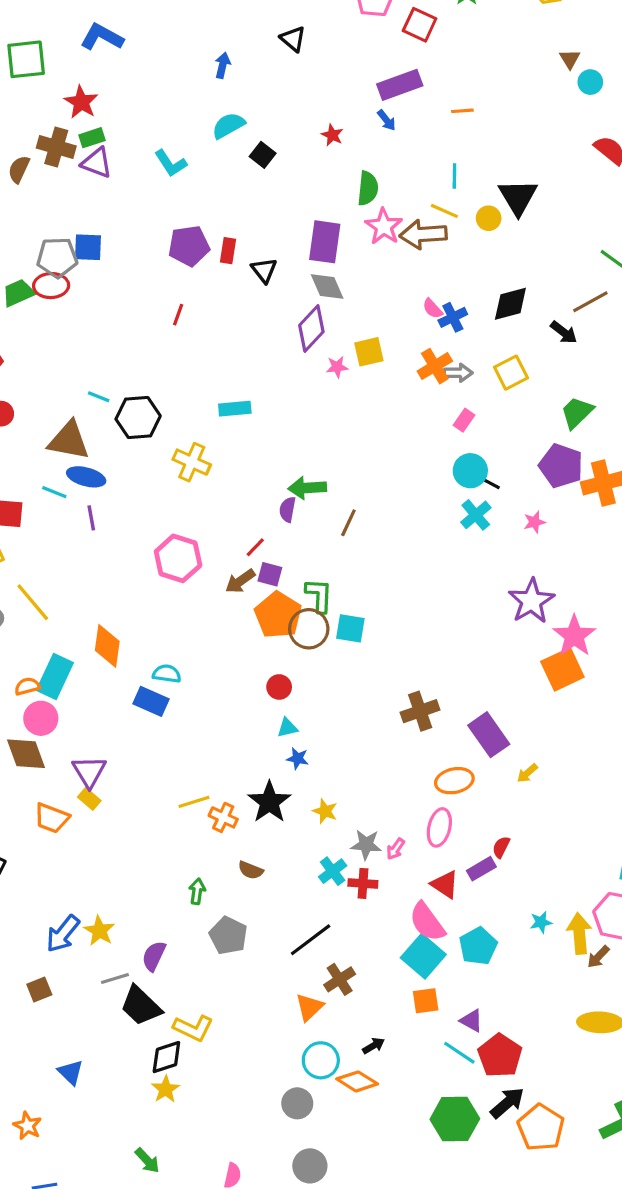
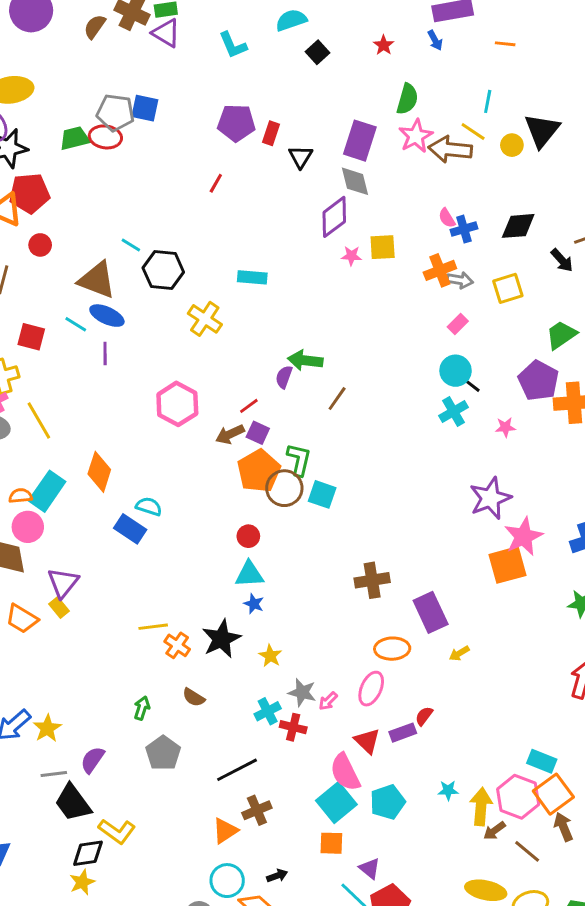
cyan triangle: (287, 728) -> (249, 574), size x1.5

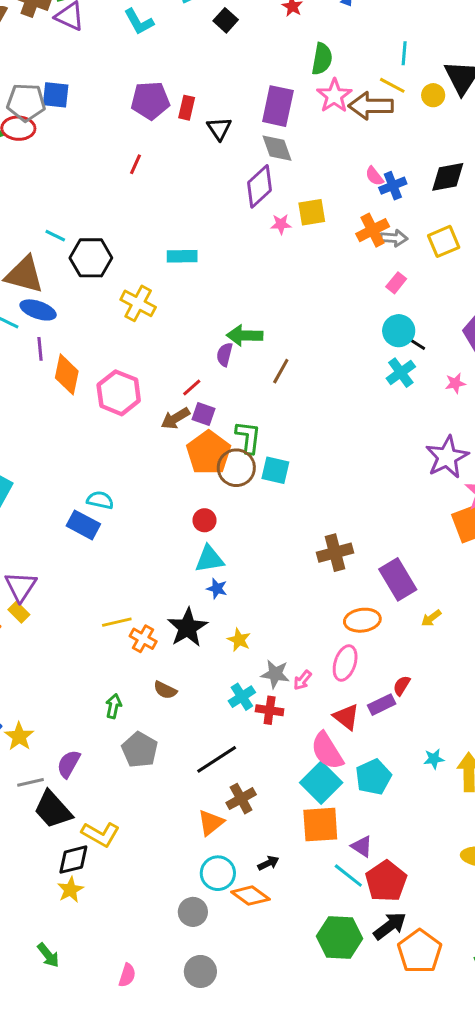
orange diamond: (99, 472) -> (67, 374), moved
orange square: (331, 843) -> (320, 825), size x1.5

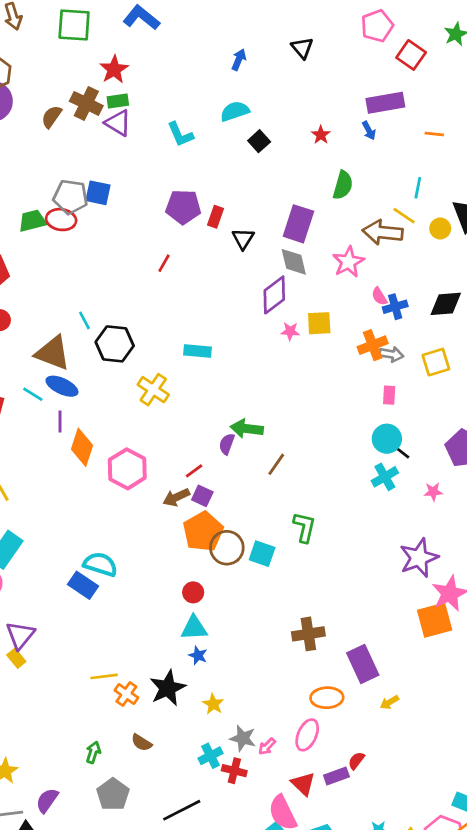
pink star: (334, 96) -> (348, 262), moved
cyan line: (55, 236) -> (85, 320), turned 30
pink rectangle: (396, 283) -> (389, 395), turned -42
green L-shape: (248, 437) -> (304, 527), moved
cyan semicircle: (100, 500) -> (100, 564), size x1.4

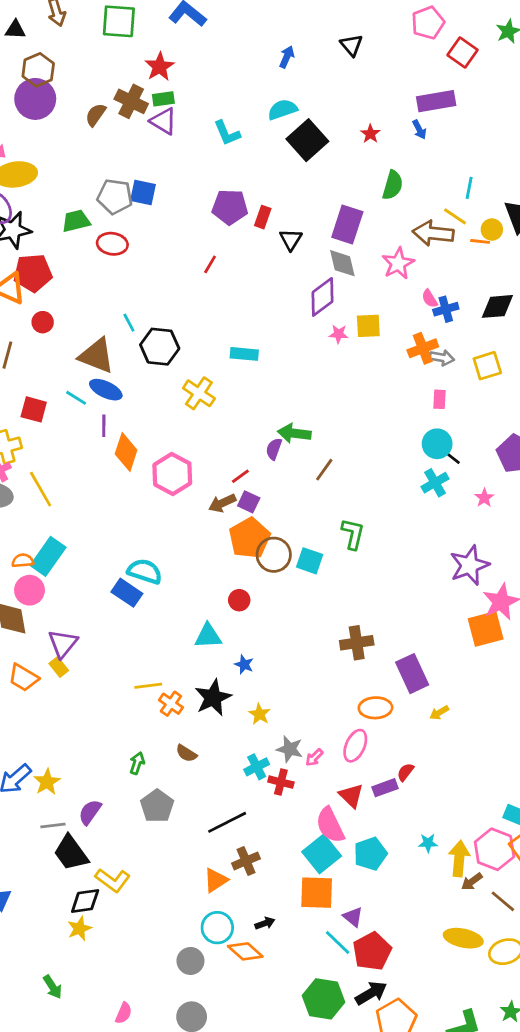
orange line: (434, 134) -> (480, 241), moved
black square: (259, 141) -> (307, 140), size x1.8
red ellipse: (61, 220) -> (112, 244), moved
pink star: (433, 492) -> (484, 498), turned -30
cyan triangle: (194, 628) -> (208, 636), moved

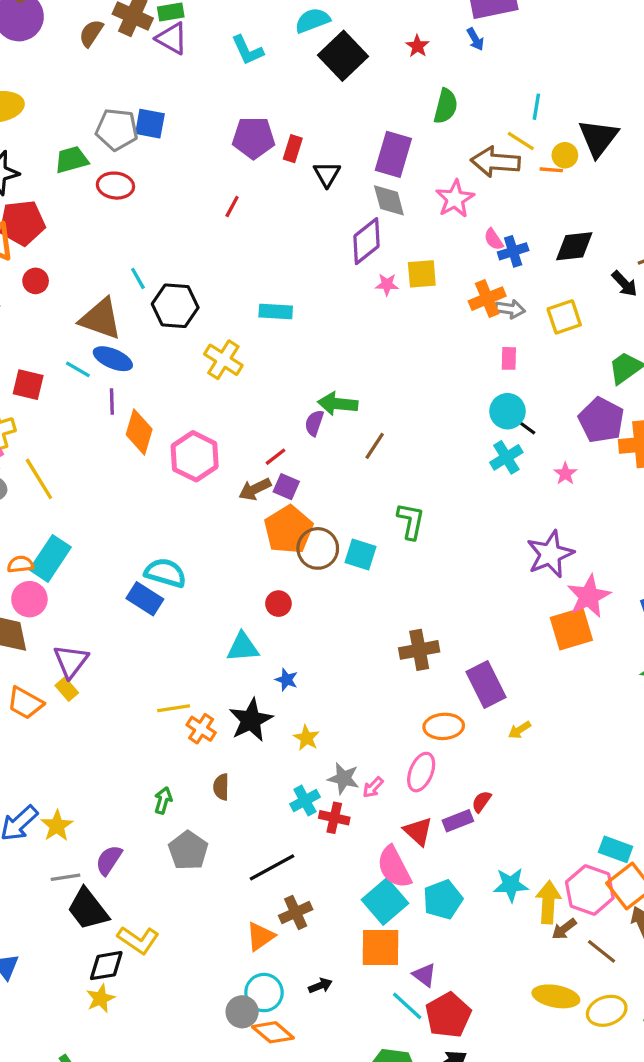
brown semicircle: (186, 753) -> (221, 787), turned 60
cyan star: (428, 843) -> (511, 885), size x1.5
orange diamond: (245, 951) -> (273, 1032), moved
gray circle: (190, 961) -> (242, 1012), moved

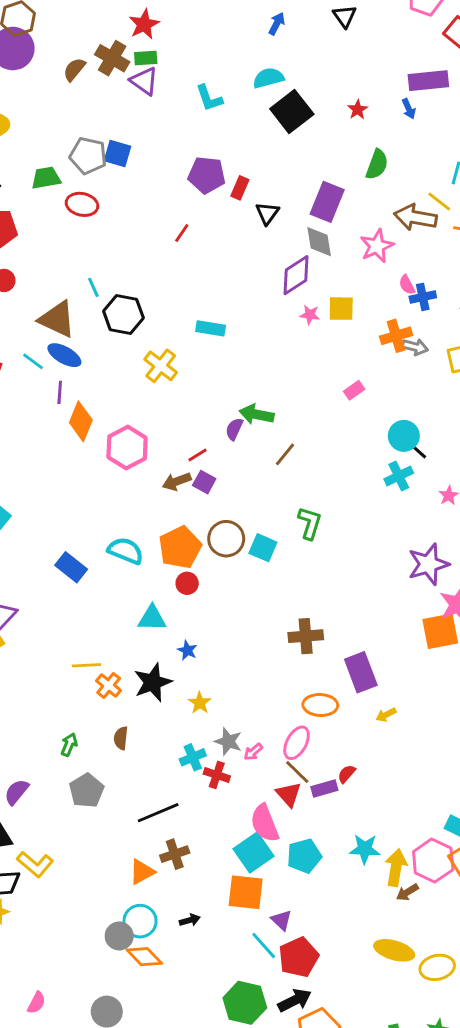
pink rectangle: (509, 358) -> (354, 390), moved, turned 48
orange pentagon: (288, 530) -> (180, 547), moved
cyan semicircle: (165, 573) -> (126, 551), moved
brown line: (602, 951) -> (297, 772), moved

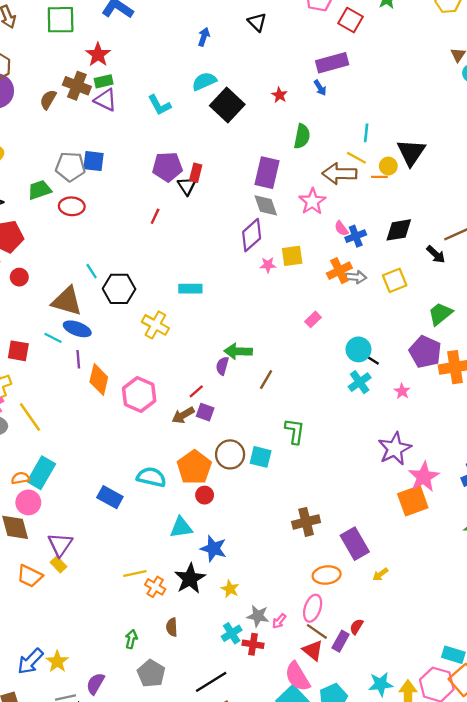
black triangle: (267, 213) -> (187, 186), moved
blue star: (187, 650) -> (213, 549), size x1.6
purple rectangle: (324, 789) -> (341, 641), turned -36

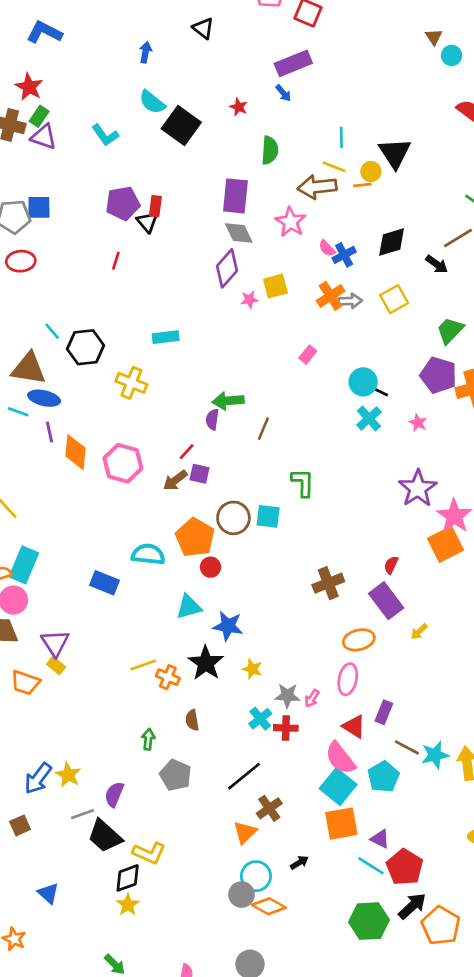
green rectangle: (104, 81) -> (39, 116), turned -36
cyan semicircle: (204, 81) -> (152, 102), turned -110
red semicircle: (356, 627) -> (391, 565), moved
brown line: (317, 631) -> (407, 747), moved

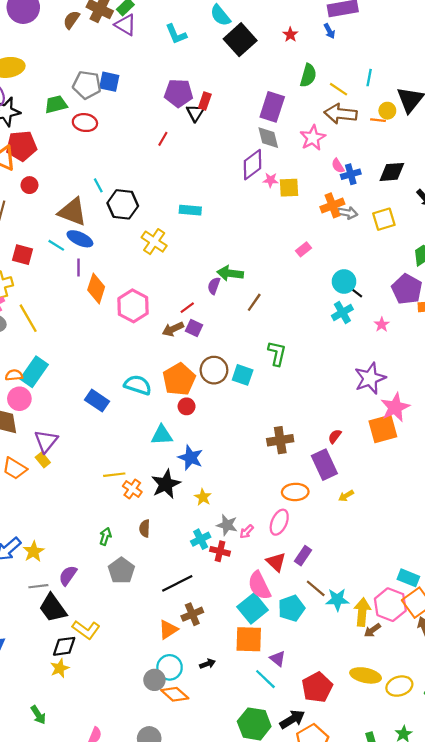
yellow line: (334, 167) -> (339, 89), moved
pink star: (249, 300) -> (271, 180), moved
red pentagon: (405, 867) -> (317, 687), moved

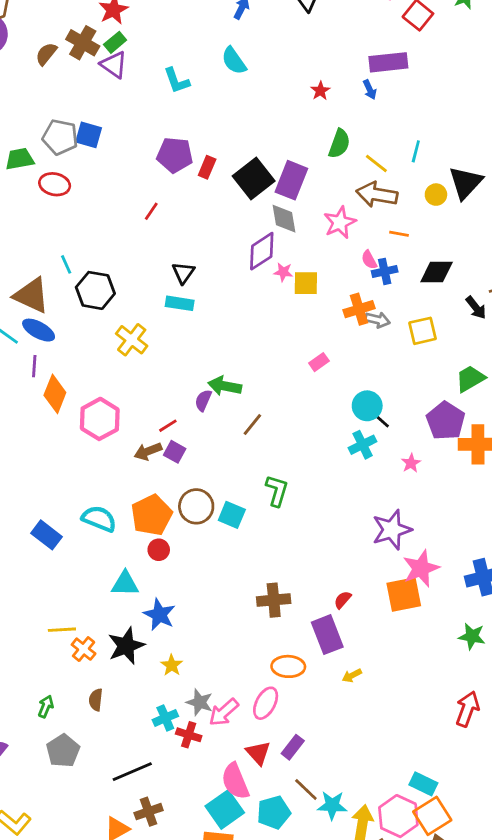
black square: (240, 40) -> (254, 178), moved
black triangle: (195, 113) -> (183, 273), moved
orange line: (378, 120) -> (399, 234), moved
pink arrow: (247, 532) -> (224, 712), size x1.6

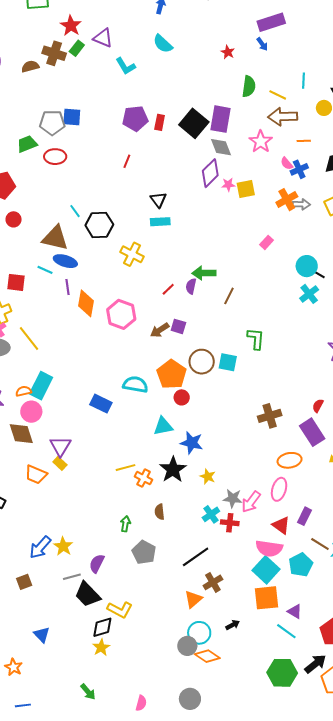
brown semicircle: (46, 54) -> (30, 66), turned 48
purple triangle: (114, 65) -> (103, 38), moved
red line: (168, 426) -> (168, 289), moved
pink semicircle: (235, 781) -> (269, 548), turned -48

